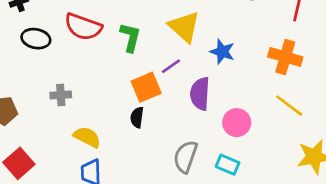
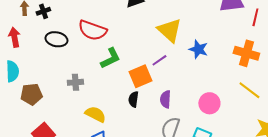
green L-shape: (130, 37) -> (110, 58), moved, turned 50
purple semicircle: (200, 94) -> (165, 99), moved, size x0.7

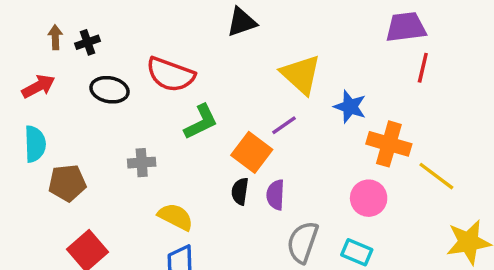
red line: (255, 17) -> (423, 68), moved
red arrow: (14, 37) -> (38, 86), turned 72
orange cross: (246, 53) -> (389, 144), moved
orange square: (140, 76) -> (252, 152), turned -30
purple semicircle: (165, 99) -> (275, 195), moved

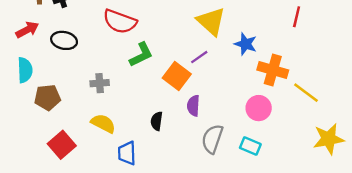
black ellipse: (110, 90) -> (64, 40), moved
black semicircle: (240, 191) -> (157, 121), moved
yellow semicircle: (176, 217) -> (103, 123), moved

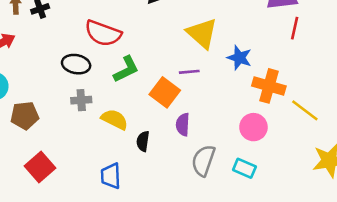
black ellipse: (64, 40) -> (76, 64), moved
purple line: (199, 57) -> (189, 72), turned 30
yellow semicircle: (103, 123) -> (115, 119), moved

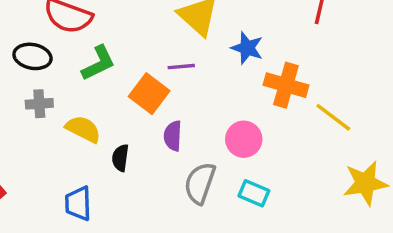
pink circle: (253, 127) -> (244, 139), moved

